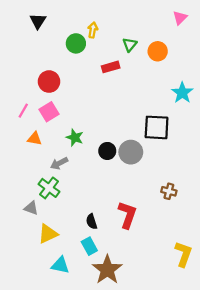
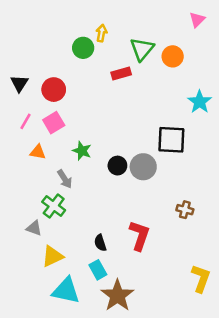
black triangle: (38, 21) -> (19, 83), moved
green triangle: (130, 45) -> (142, 49), size x1.5
gray arrow: (59, 163) -> (65, 179), turned -96
cyan triangle: (60, 265) -> (66, 291), size x1.4

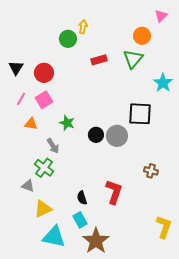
green triangle: (142, 49) -> (133, 59), moved
orange circle: (173, 56) -> (142, 36), moved

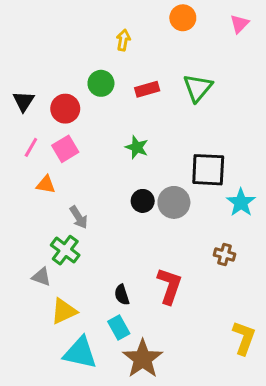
orange circle: (142, 36) -> (183, 18), moved
green circle: (68, 39) -> (101, 83), moved
cyan star: (163, 83) -> (241, 202), moved
green star: (67, 123) -> (137, 147), moved

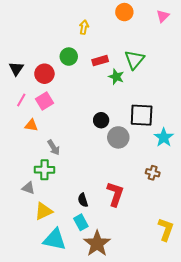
green star: (137, 147) -> (116, 77), moved
black circle: (143, 201) -> (101, 120), moved
green cross: (65, 250) -> (44, 170), turned -36

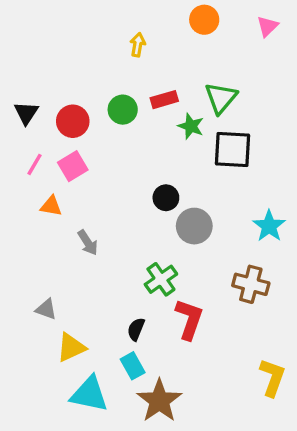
green circle: (69, 57) -> (123, 110), moved
black square: (142, 115) -> (232, 149), moved
green cross: (44, 170) -> (161, 279), moved, turned -36
brown cross: (153, 173) -> (251, 284), size x1.5
black semicircle: (83, 200) -> (136, 329), turned 40

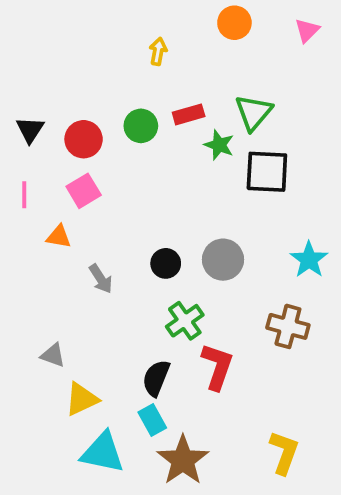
pink line: (34, 164) -> (24, 195), moved, turned -30
black circle: (166, 198) -> (166, 263), moved
black semicircle: (136, 329) -> (156, 378), size x1.4
yellow L-shape: (272, 377) -> (284, 453), moved

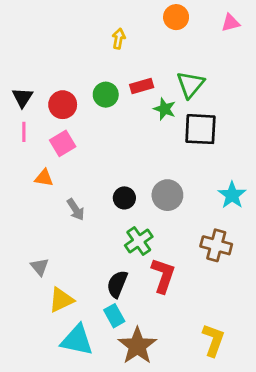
pink triangle: (307, 30) -> (231, 23), turned 30
pink line: (24, 195) -> (24, 132), moved
gray triangle: (53, 355) -> (40, 267), turned 30

